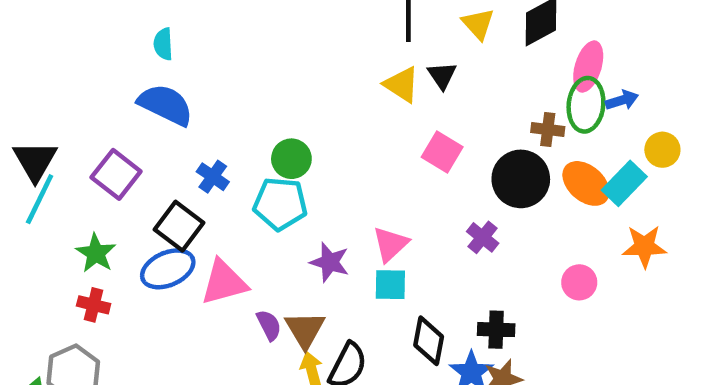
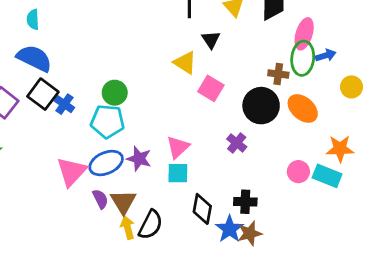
yellow triangle: (402, 85) -> (185, 63), moved
cyan rectangle: (624, 183) -> (327, 176), moved, turned 68
black square: (179, 226) -> (43, 94), moved
blue ellipse: (168, 269) -> (106, 163), moved
pink triangle: (224, 282) -> (72, 172), turned -32

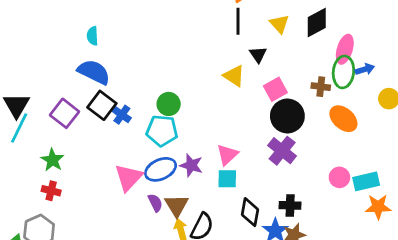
pink square: (211, 88) -> (275, 89), moved, turned 30
black circle: (261, 106) -> (287, 116), moved
purple cross: (237, 143) -> (282, 151), size x1.5
orange star: (340, 149) -> (378, 207), moved
cyan rectangle: (327, 176) -> (366, 181), turned -35

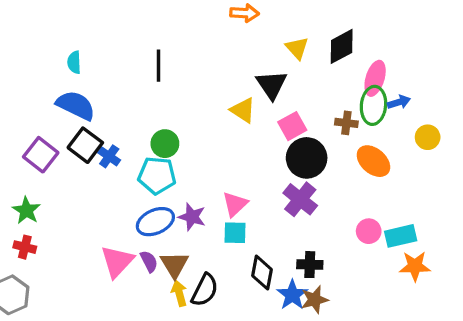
black line: (238, 21) -> (159, 66), moved
black triangle: (258, 55) -> (272, 85), size x1.5
pink triangle: (129, 177) -> (117, 261), moved

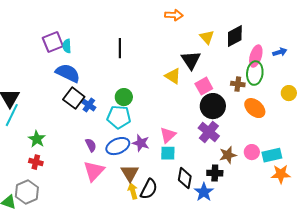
blue arrow: (399, 102) -> (280, 52), moved
purple square: (41, 155) -> (53, 42), moved, turned 30
purple semicircle: (149, 261) -> (91, 145), moved
brown star: (315, 300) -> (228, 155), moved

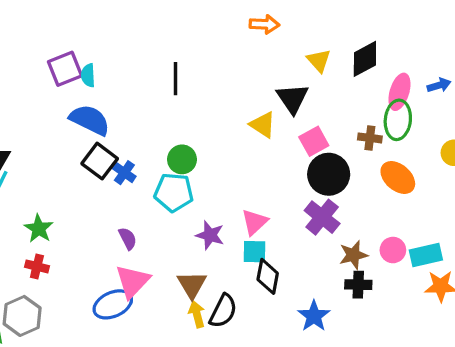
blue ellipse: (118, 146) -> (113, 304), moved
black cross: (215, 173) -> (358, 285), moved
black diamond: (185, 178) -> (268, 276), moved

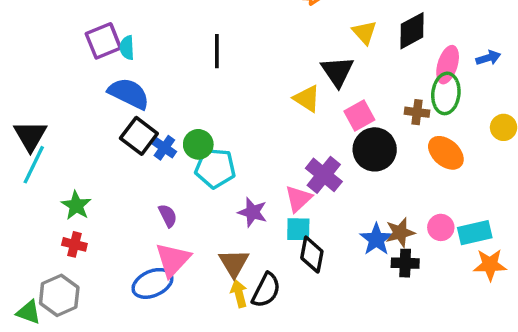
green circle: (182, 159) -> (198, 144), moved
purple cross: (322, 217) -> (324, 175), moved
blue star: (314, 316) -> (376, 239), moved

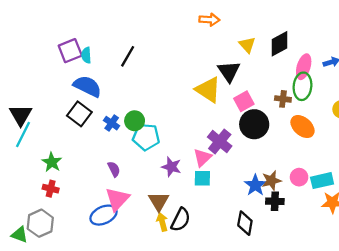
black line: (217, 51) -> (128, 56), moved, turned 30
yellow triangle: (307, 99) -> (208, 90), size x1.4
black square: (139, 136) -> (79, 114), moved
black diamond: (312, 255) -> (245, 223), moved

